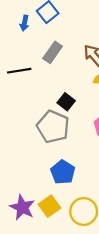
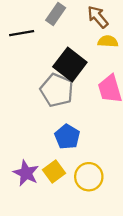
black square: (66, 102) -> (70, 65), size x1.8

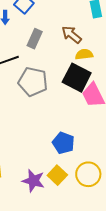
black square: (70, 65) -> (77, 78), moved
gray pentagon: (57, 90) -> (33, 82), moved

